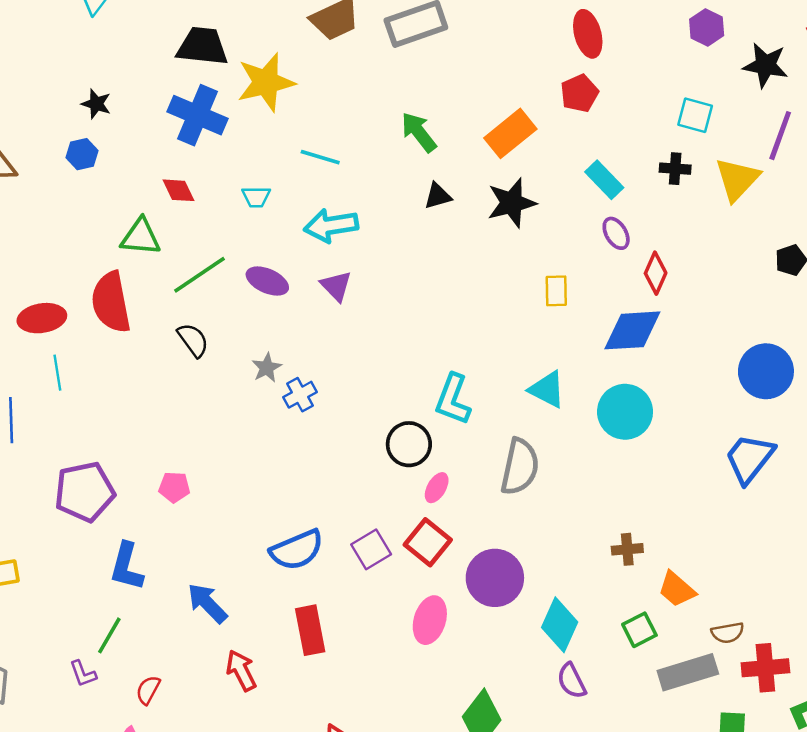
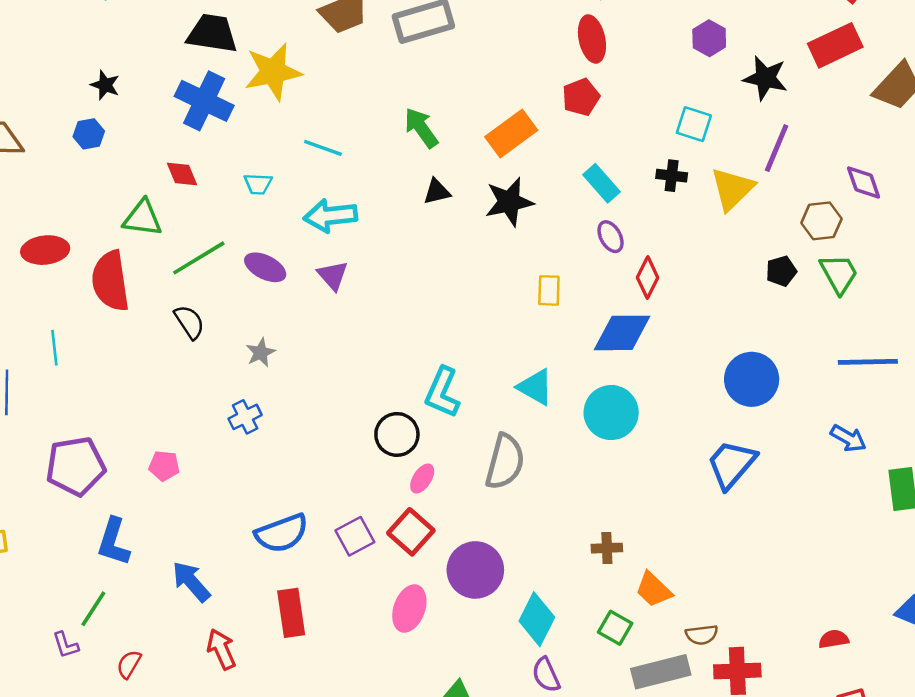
red ellipse: (42, 318) -> (45, 250), moved
blue cross: (300, 395) -> (245, 417), moved
green square: (639, 630) -> (615, 628), turned -36

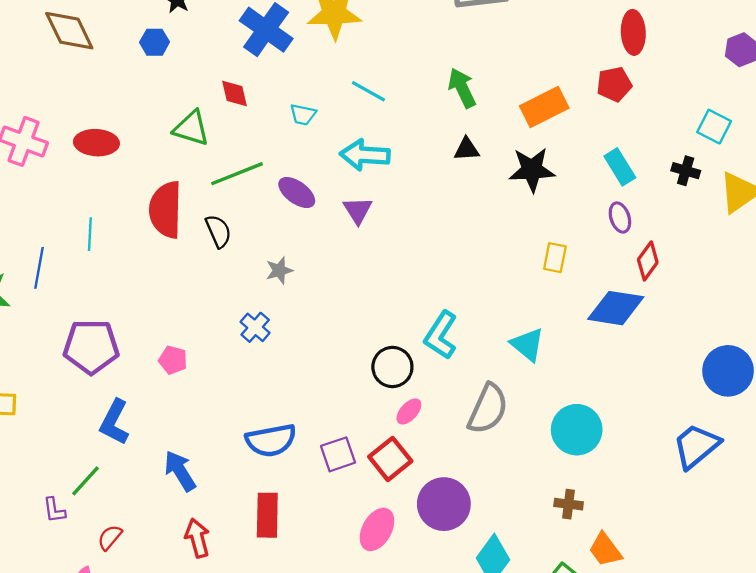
red semicircle: (110, 281) -> (166, 210), moved
cyan circle: (611, 413) -> (577, 430), moved
blue cross: (245, 417) -> (255, 327), turned -32

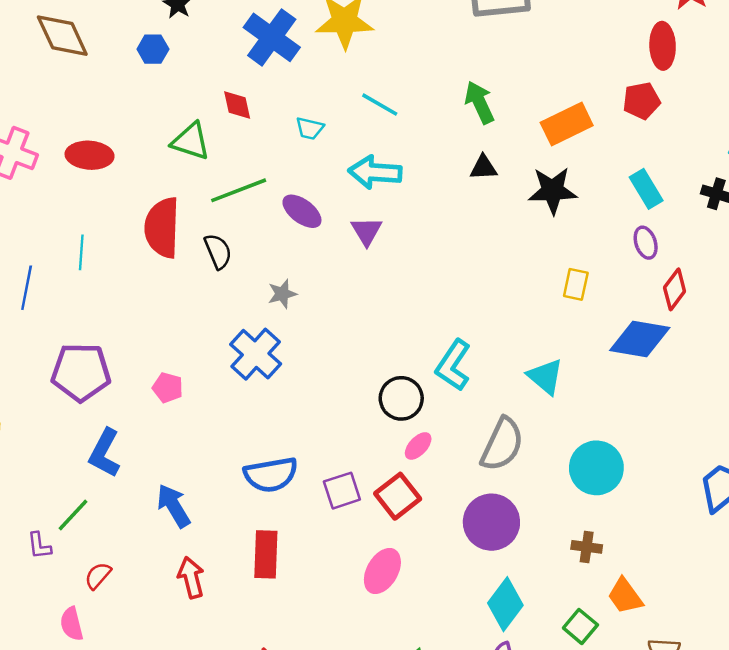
blue cross: (255, 327) -> (256, 354), size x1.6
purple circle: (444, 504) -> (491, 522), moved

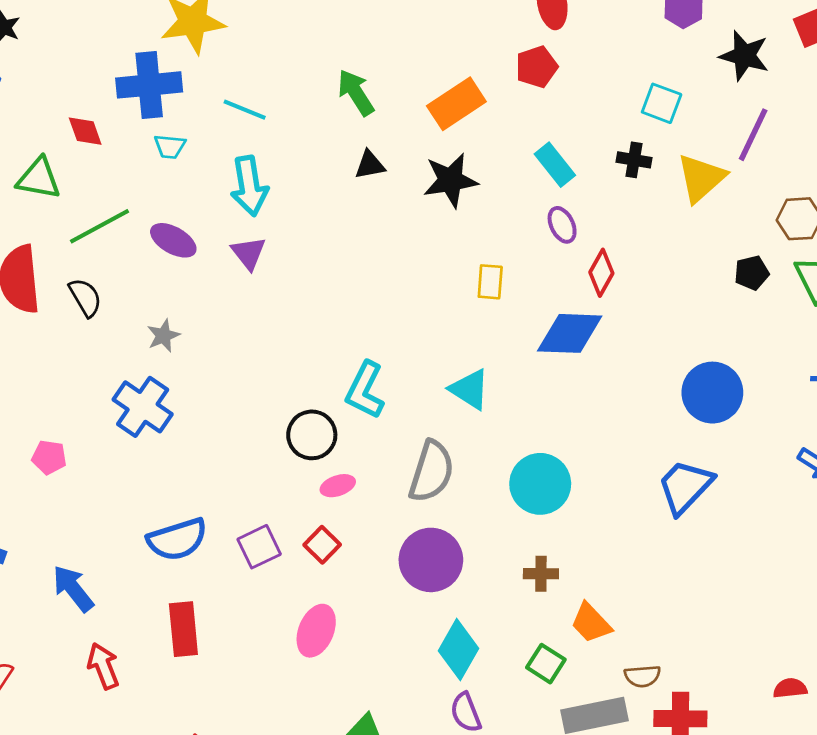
blue cross: (272, 37) -> (149, 85), moved, turned -34
cyan arrow: (375, 172) -> (249, 186), turned -96
pink ellipse: (418, 446) -> (338, 486), turned 36
red square: (398, 496) -> (322, 545), size x0.7

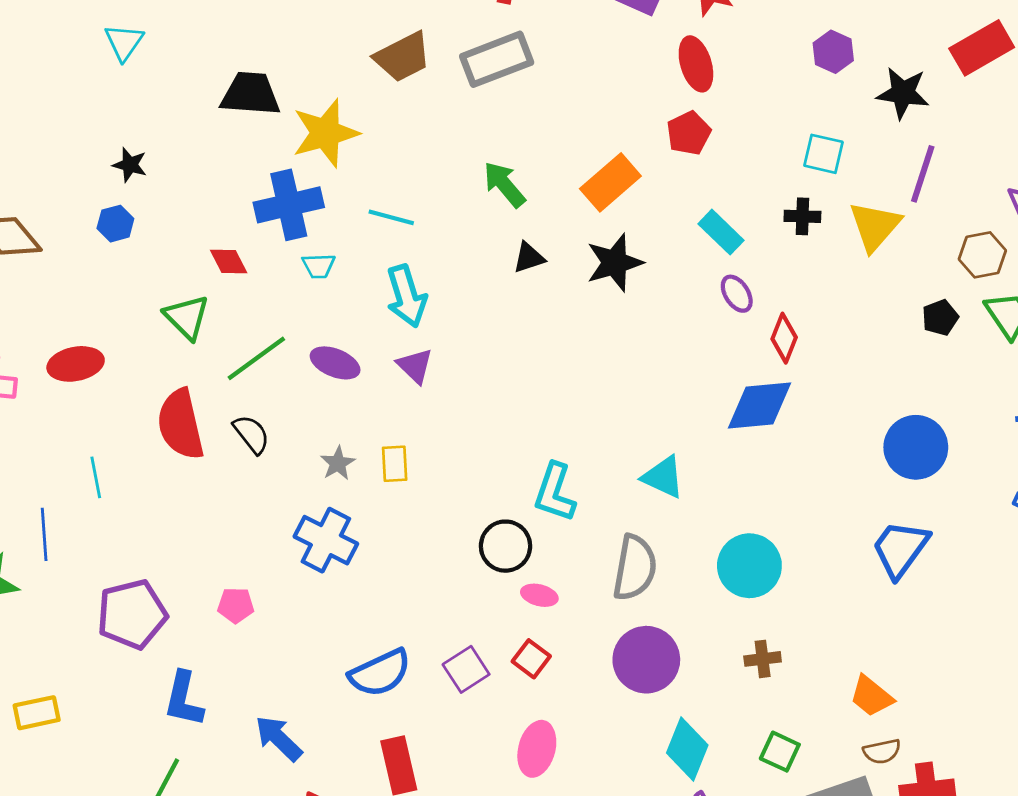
green triangle: (39, 178) -> (187, 317), turned 42
yellow rectangle: (490, 282) -> (395, 464), moved
pink ellipse: (338, 486) -> (539, 595), turned 40
orange trapezoid: (591, 623) -> (871, 696), moved

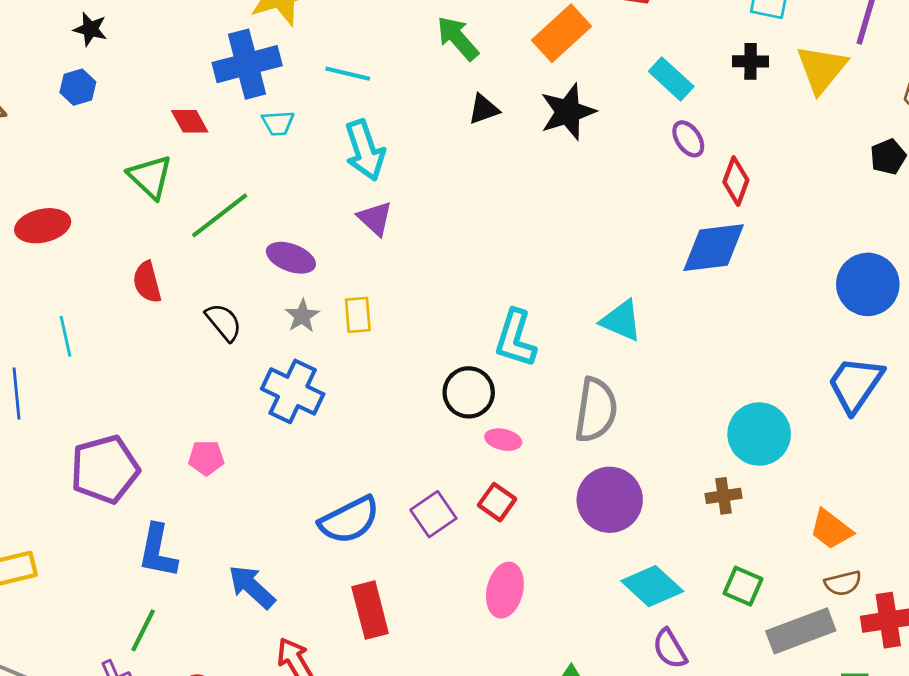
purple ellipse: (335, 363) -> (291, 258), moved
red semicircle: (181, 424) -> (147, 282), size x0.6
black semicircle: (251, 434) -> (224, 322), moved
cyan circle: (749, 566) -> (759, 434), moved
cyan diamond: (687, 749) -> (652, 586), turned -68

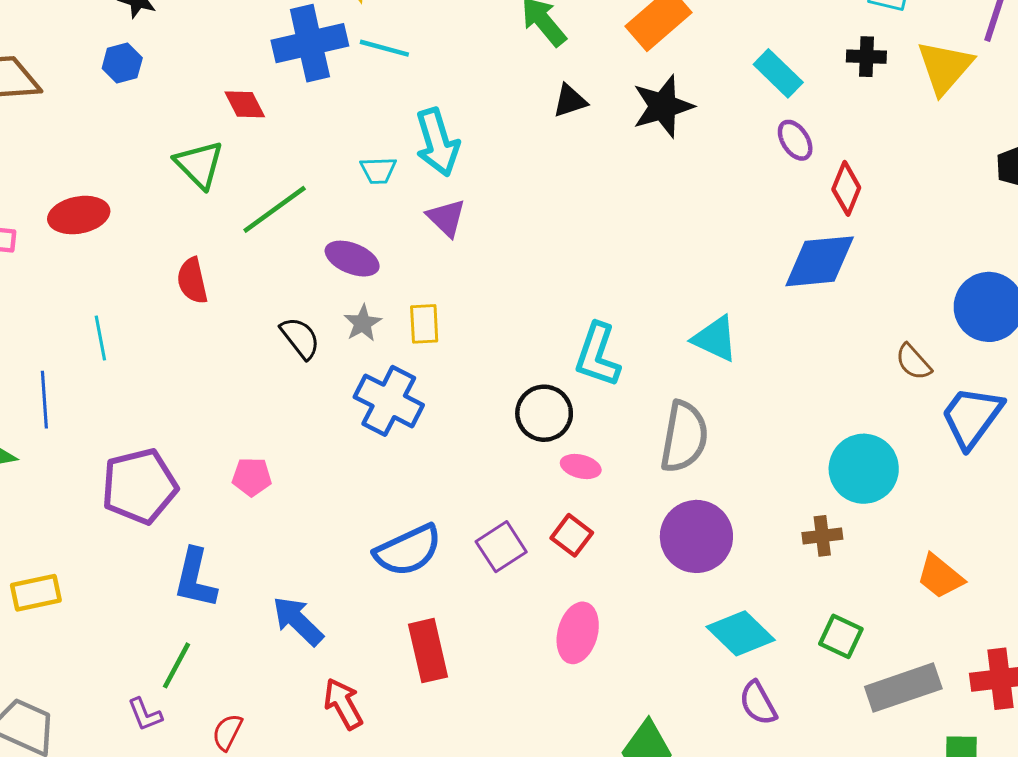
cyan line: (348, 74) -> (384, 48), moved
cyan trapezoid: (278, 123) -> (378, 170), moved
black semicircle: (224, 322) -> (300, 338), moved
blue cross: (293, 391) -> (389, 401), moved
brown semicircle: (843, 583) -> (913, 362), moved, turned 60

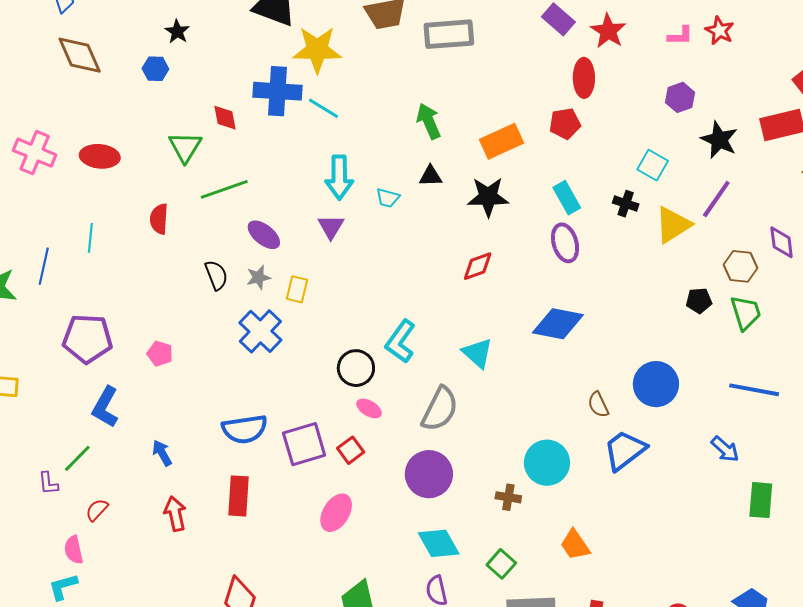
purple ellipse: (795, 140) -> (565, 243), size x1.4
cyan trapezoid: (378, 170) -> (388, 198), moved
red diamond: (846, 188) -> (478, 266), moved, turned 32
purple square: (501, 547) -> (304, 444), size x1.4
blue arrow: (298, 621) -> (162, 453), size x0.7

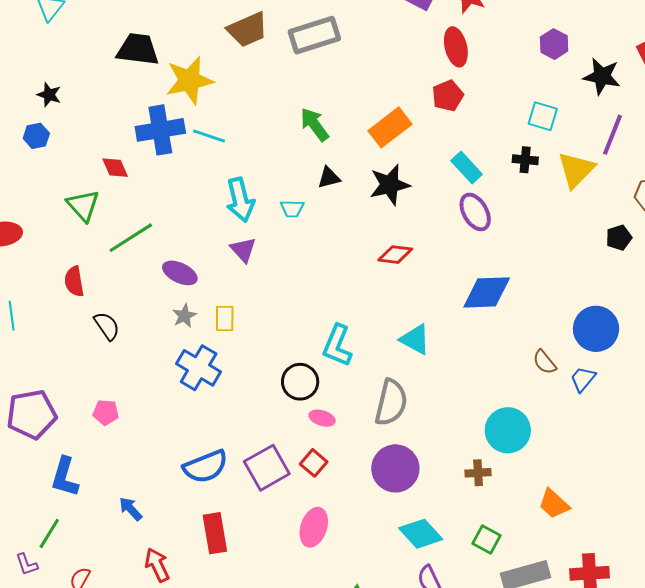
red diamond: (478, 266) -> (395, 255), turned 40
black semicircle: (216, 275) -> (107, 326), moved
blue trapezoid: (625, 450) -> (583, 379), moved, size x0.6

